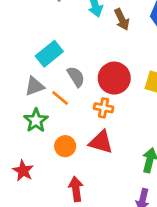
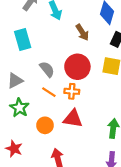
brown arrow: (122, 19) -> (82, 32), moved
cyan rectangle: (49, 54) -> (23, 39), moved, turned -60
orange line: (60, 98) -> (49, 92), moved

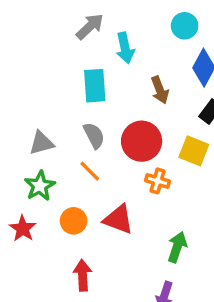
cyan rectangle: (23, 39) -> (95, 86), moved
orange cross: (72, 91) -> (157, 181), moved
red star: (14, 149) -> (23, 229), moved

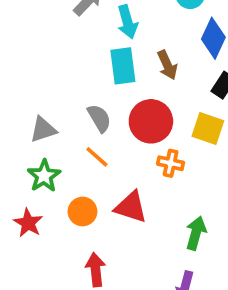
cyan rectangle: (95, 86) -> (123, 66), moved

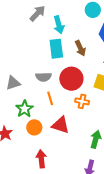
gray semicircle: (99, 118) -> (43, 77), turned 119
orange line: (97, 157) -> (50, 98), moved, turned 32
green star: (44, 176) -> (24, 109), moved

